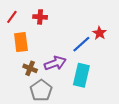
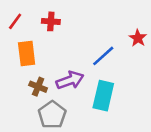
red star: (99, 33) -> (138, 38), moved

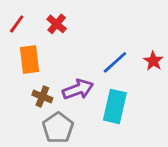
red cross: (51, 21) -> (57, 24), turned 36
red star: (138, 38) -> (153, 61), moved

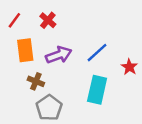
red star: (153, 61) -> (129, 67), moved
purple arrow: (78, 89) -> (59, 55), moved

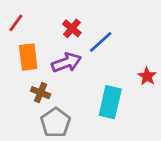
red cross: (48, 20) -> (72, 28), moved
blue line: (97, 53) -> (101, 42), moved

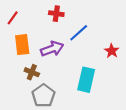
red cross: (72, 28) -> (56, 14), moved, turned -32
red star: (147, 76) -> (112, 51), moved

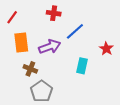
cyan rectangle: (86, 80) -> (82, 66), moved, size x0.7

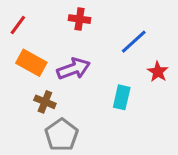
blue line: (75, 31) -> (134, 42), moved
orange rectangle: (21, 43) -> (31, 63), turned -54

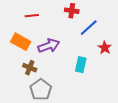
red cross: (80, 19) -> (72, 11), moved
red line: (18, 25) -> (32, 16), moved, turned 48

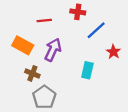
red line: (32, 16) -> (44, 21), moved
purple arrow: (49, 46) -> (53, 50), turned -45

